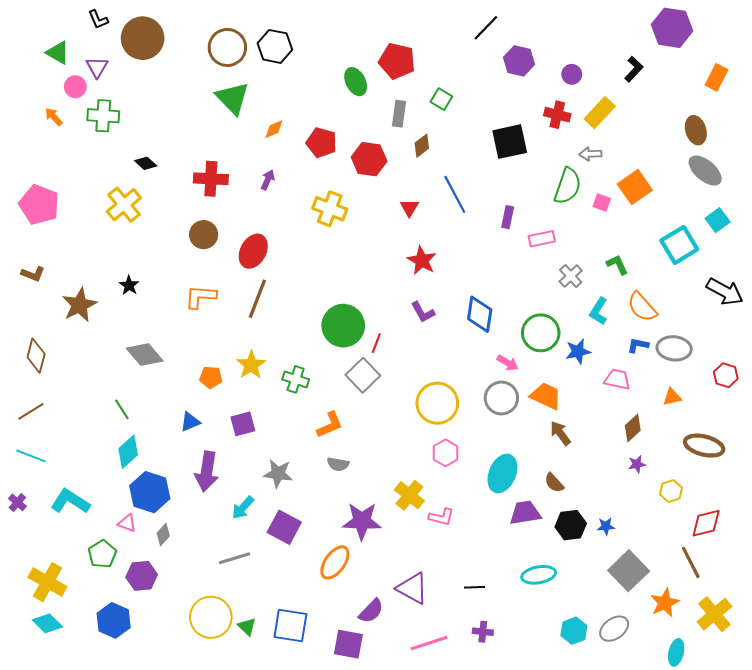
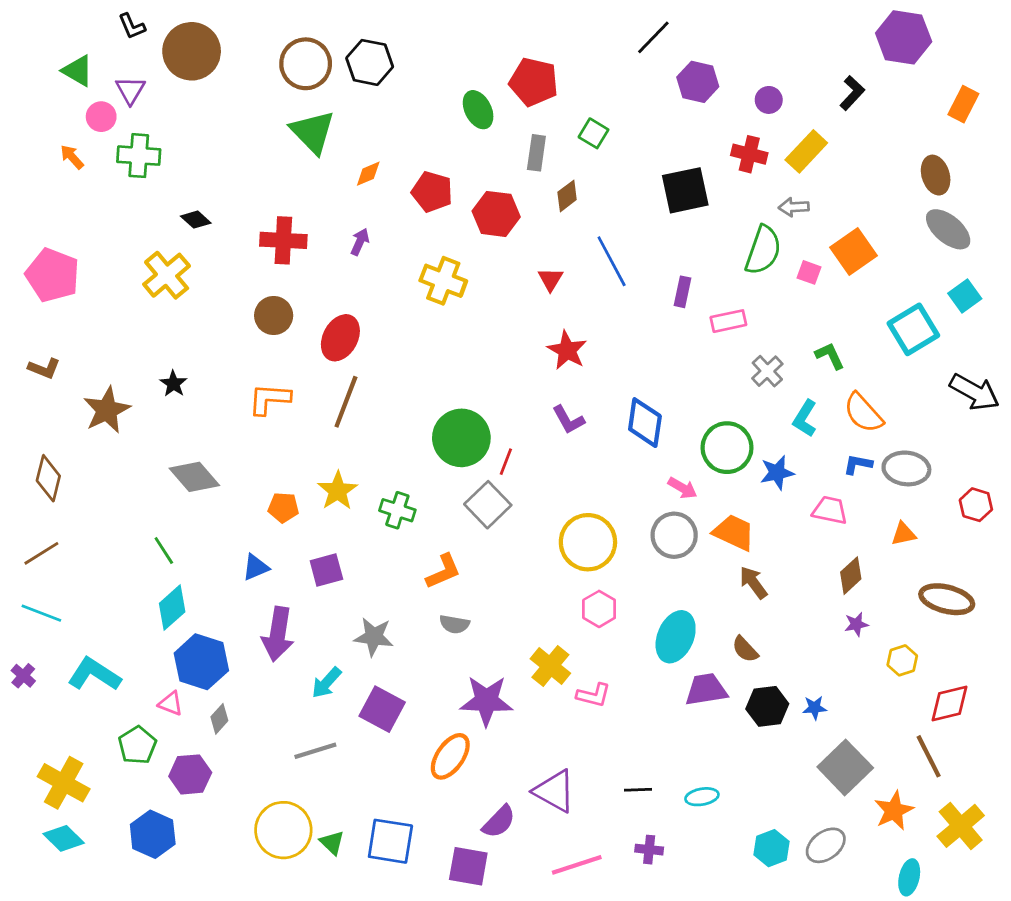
cyan ellipse: (539, 575) -> (702, 797), moved, size x0.7

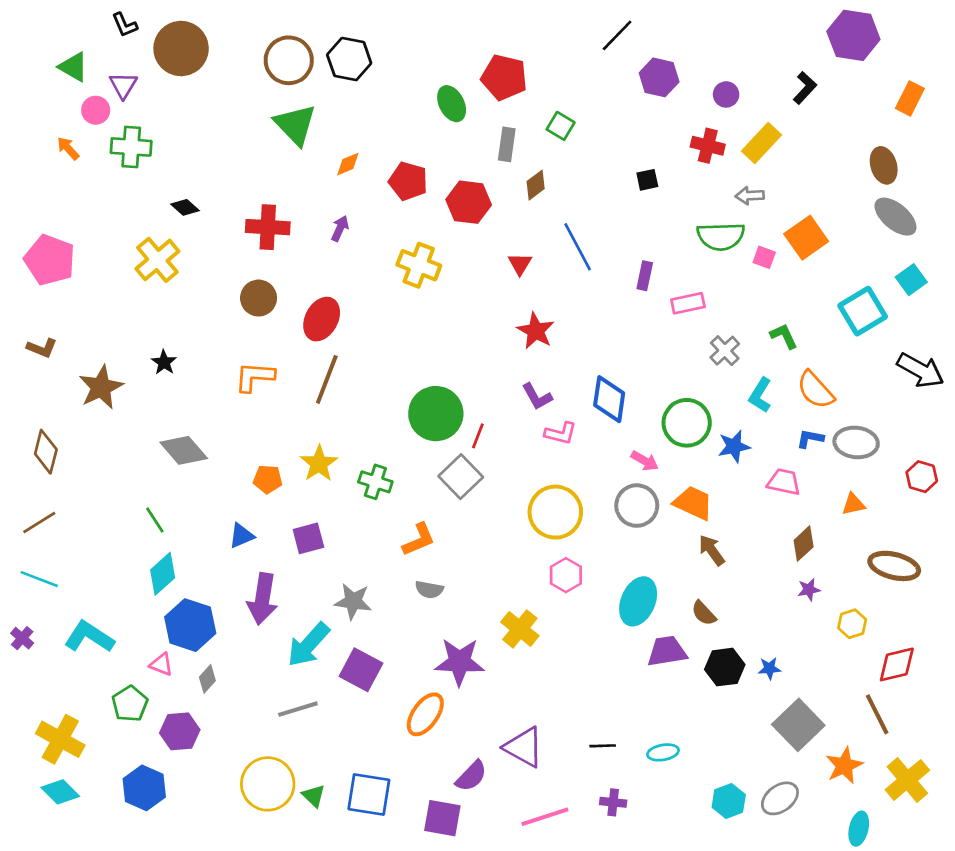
black square: (685, 190) -> (647, 180), size x0.5
green semicircle: (763, 250) -> (721, 236), turned 69
cyan arrow: (326, 683) -> (308, 645), size x1.5
pink L-shape: (593, 695) -> (561, 433), moved

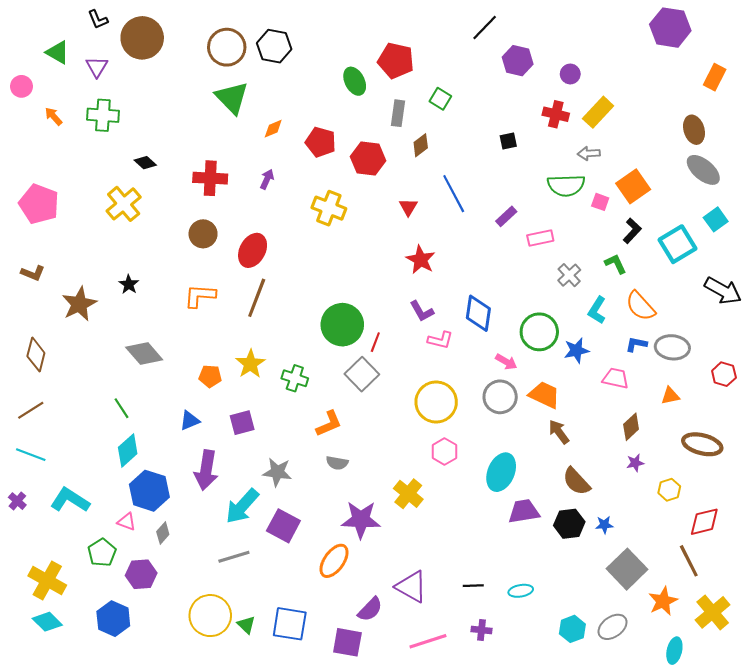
black L-shape: (805, 88) -> (632, 231), moved
pink circle: (96, 110) -> (21, 86), moved
purple rectangle: (645, 276) -> (506, 216), turned 35
brown semicircle: (704, 613) -> (576, 481), moved, size x1.4

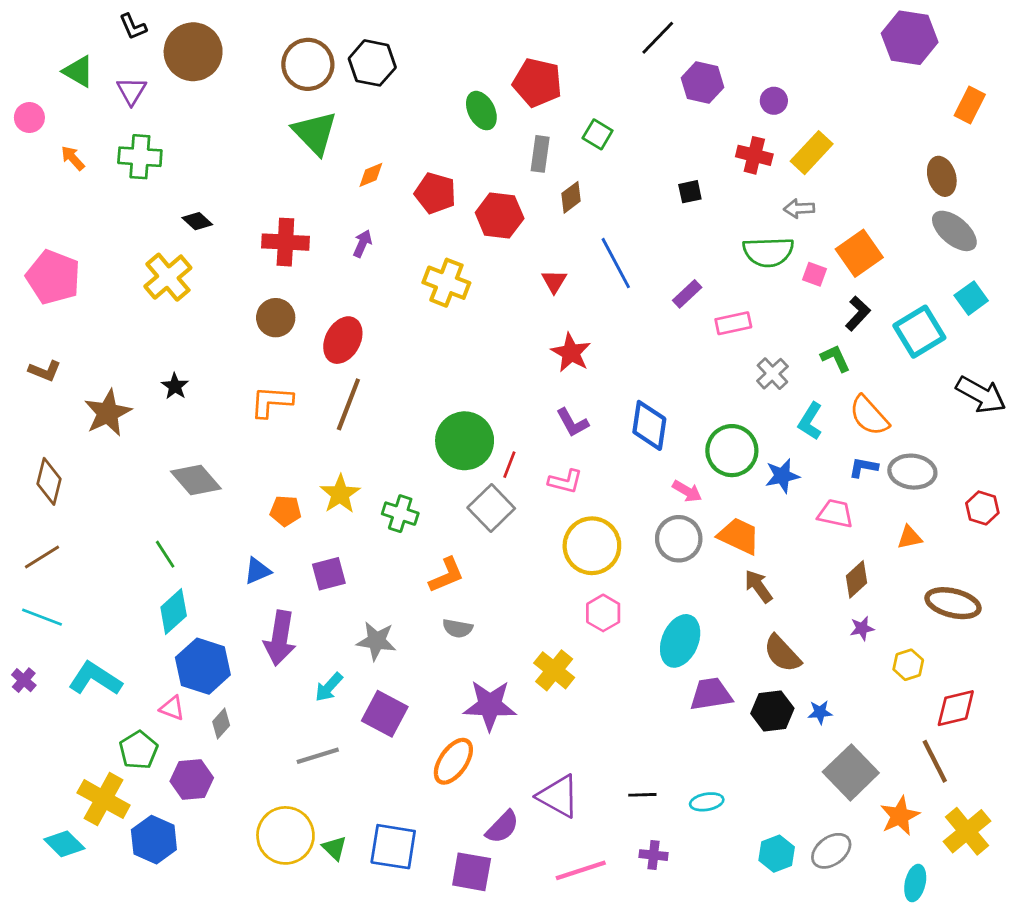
pink L-shape: (440, 340) -> (565, 481), moved
cyan arrow: (242, 506) -> (329, 687), size x0.6
yellow cross: (47, 580) -> (104, 799), moved

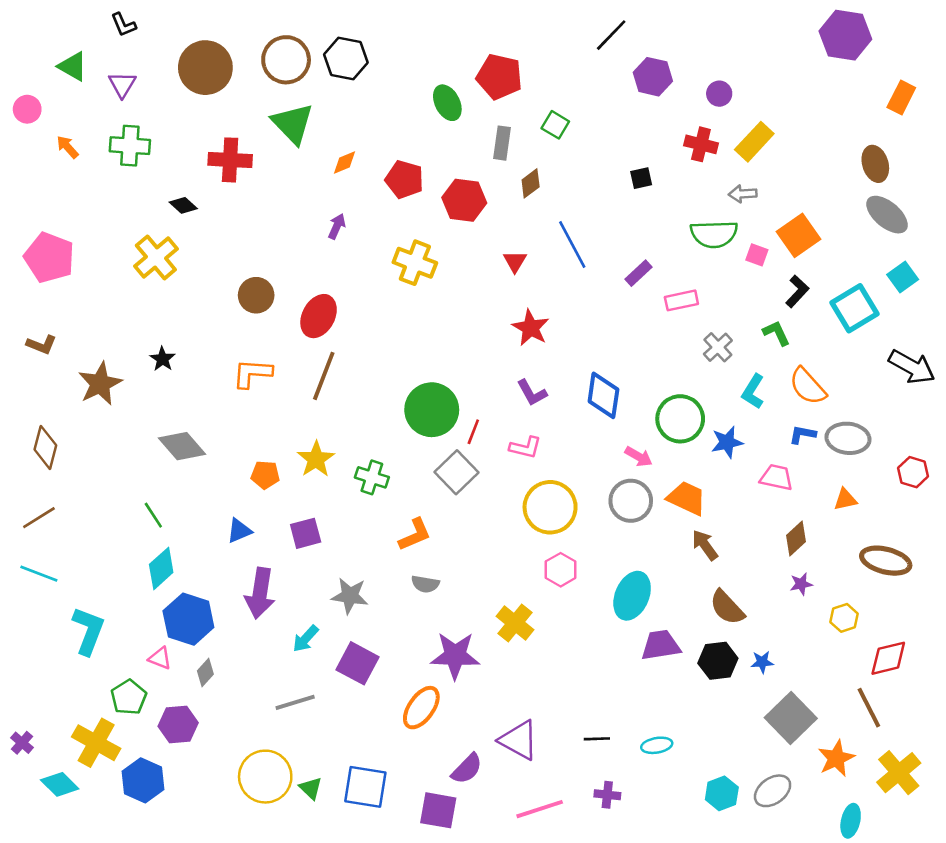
brown circle: (193, 52) -> (205, 68), moved
red cross: (285, 242) -> (230, 160), moved
cyan L-shape: (95, 679) -> (88, 631), turned 78
purple cross: (24, 680) -> (22, 743), moved

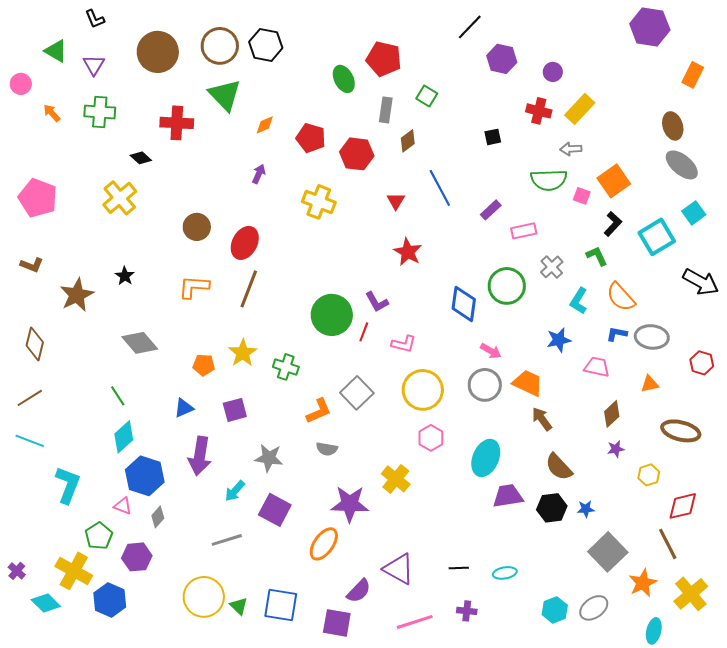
purple L-shape: (532, 393) -> (377, 302), moved
green circle: (680, 419) -> (507, 286), moved
gray square: (456, 472) -> (357, 393), moved

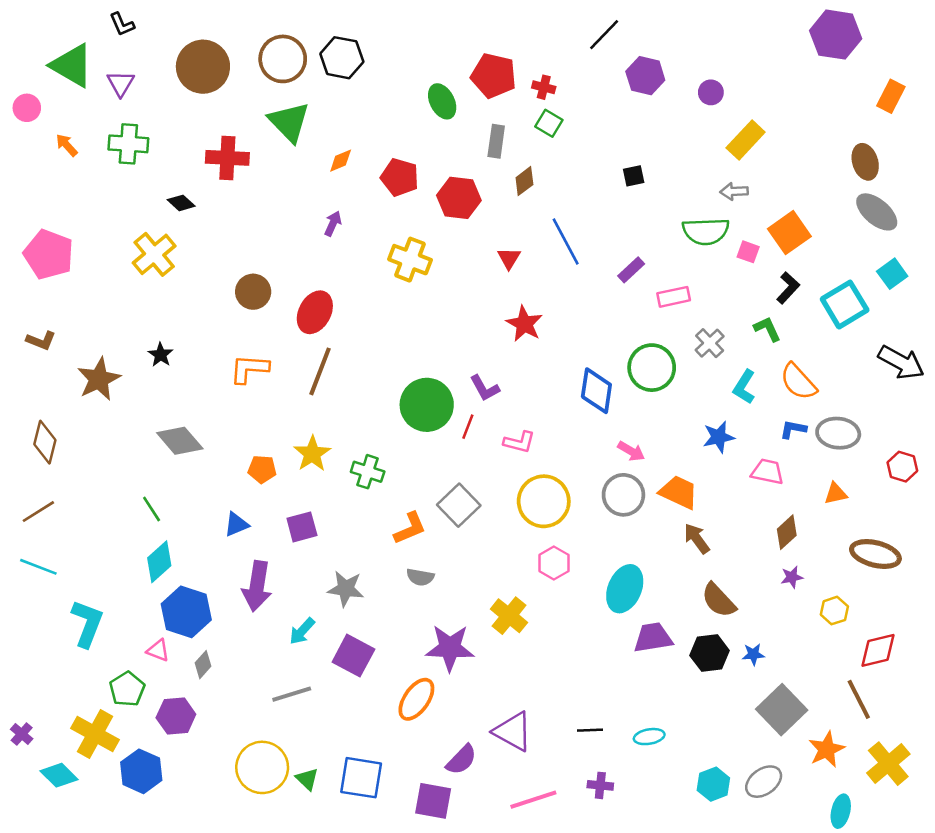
green triangle: (56, 51) -> (72, 65), size x1.5
red cross: (539, 111) -> (544, 87), moved, size x0.7

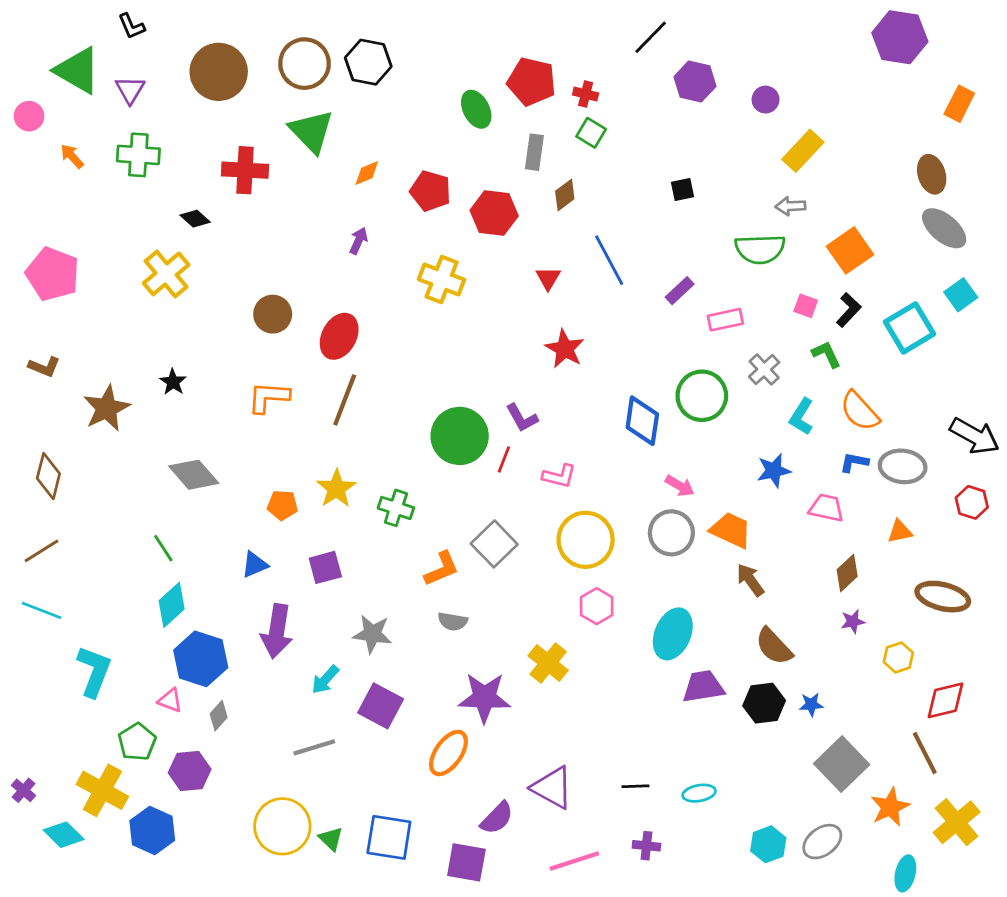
pink square: (748, 252) -> (806, 306), moved
black arrow: (901, 362) -> (975, 436), moved

